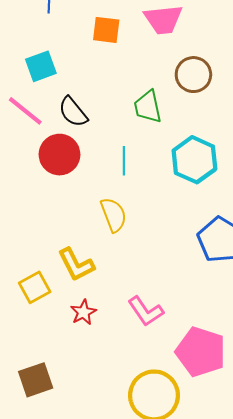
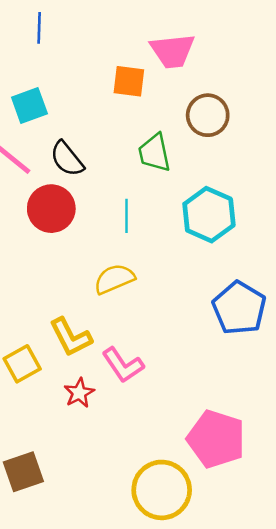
orange square: (106, 30) -> (129, 81), moved
yellow semicircle: (113, 215) -> (114, 279), turned -92
pink L-shape: (146, 311) -> (123, 365), moved

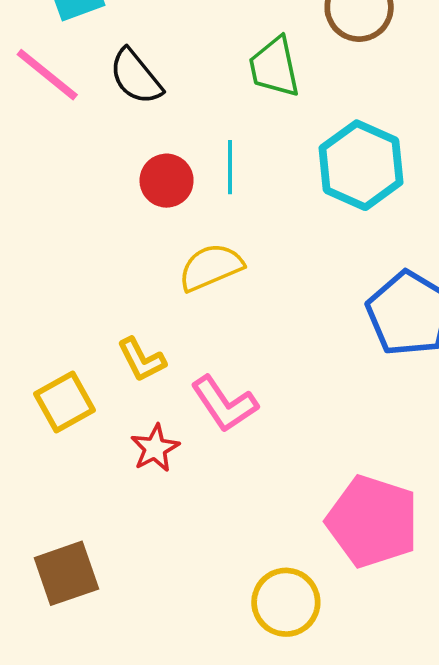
red circle: (51, 209) -> (167, 181), moved, size x0.7
yellow L-shape: (71, 337) -> (142, 360), size x0.7
yellow circle: (162, 490) -> (286, 602), size x0.7

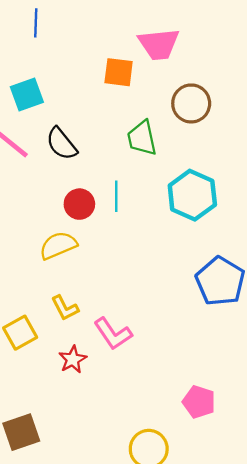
yellow semicircle: (211, 267) -> (58, 245), moved
pink pentagon: (373, 521) -> (199, 402), size x0.6

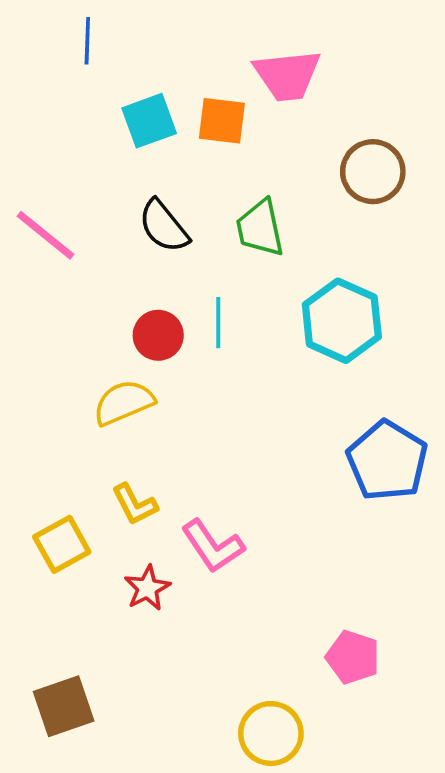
cyan square: (27, 95) -> (149, 121), moved
brown circle: (191, 103) -> (373, 172), moved
black semicircle: (62, 144) -> (164, 226), moved

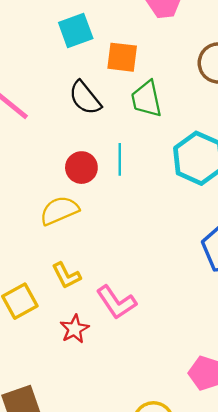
orange square: (222, 121) -> (122, 57), moved

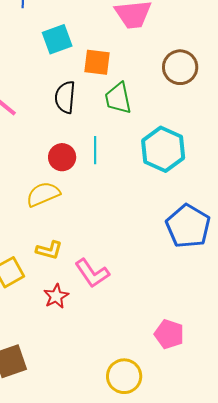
black semicircle: (85, 98) -> (65, 97), turned 44
yellow L-shape: (66, 276) -> (49, 250), turned -48

